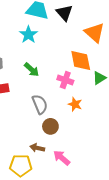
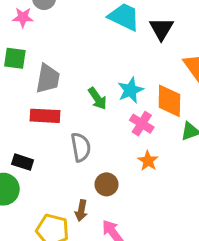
cyan star: (28, 35) -> (130, 90), moved
gray semicircle: (40, 104) -> (81, 147), moved
brown arrow: (37, 148) -> (81, 211), turned -104

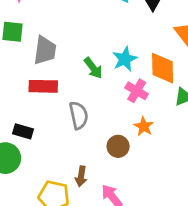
brown circle: (106, 184) -> (118, 146), moved

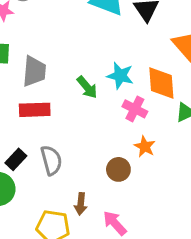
cyan star: (125, 59) -> (120, 76), turned -30
gray semicircle: (79, 115) -> (51, 160), moved
black rectangle: (23, 131) -> (16, 159), turned -60

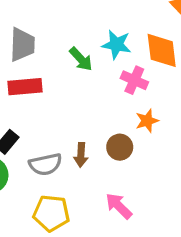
orange star: (145, 147) -> (147, 121), turned 30
gray semicircle: (51, 160) -> (45, 164), moved, turned 96
brown arrow: (81, 204) -> (81, 155), moved

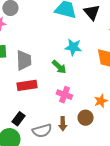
cyan star: (116, 45) -> (73, 47), moved
pink cross: (134, 80) -> (64, 95), moved

